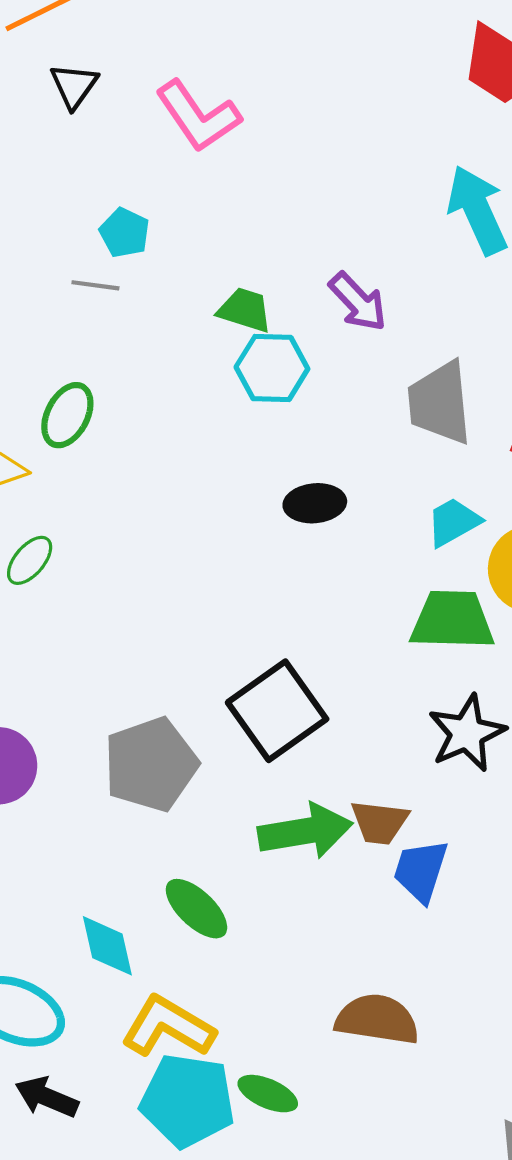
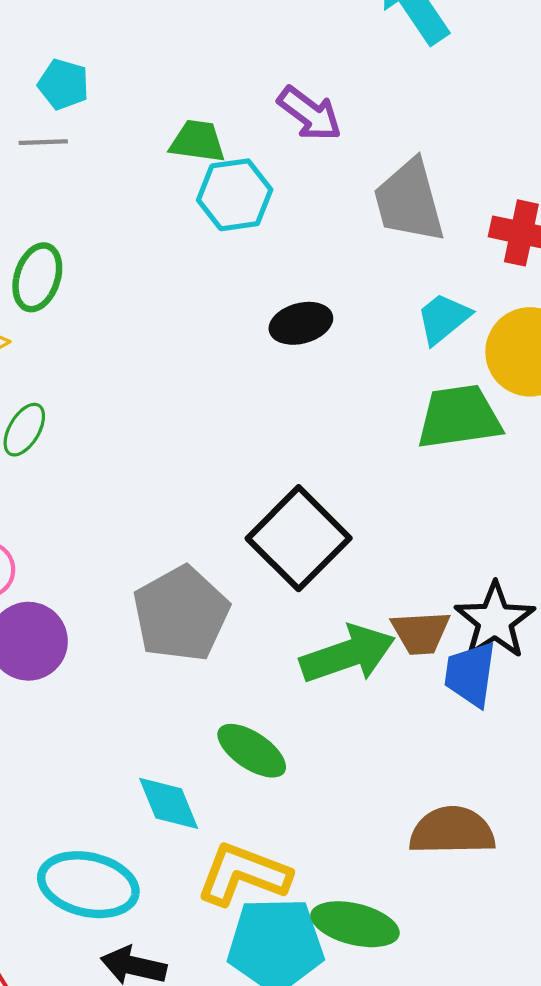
black star: (467, 733) -> (495, 621), moved
green ellipse: (268, 1094) -> (355, 924), size x1.4

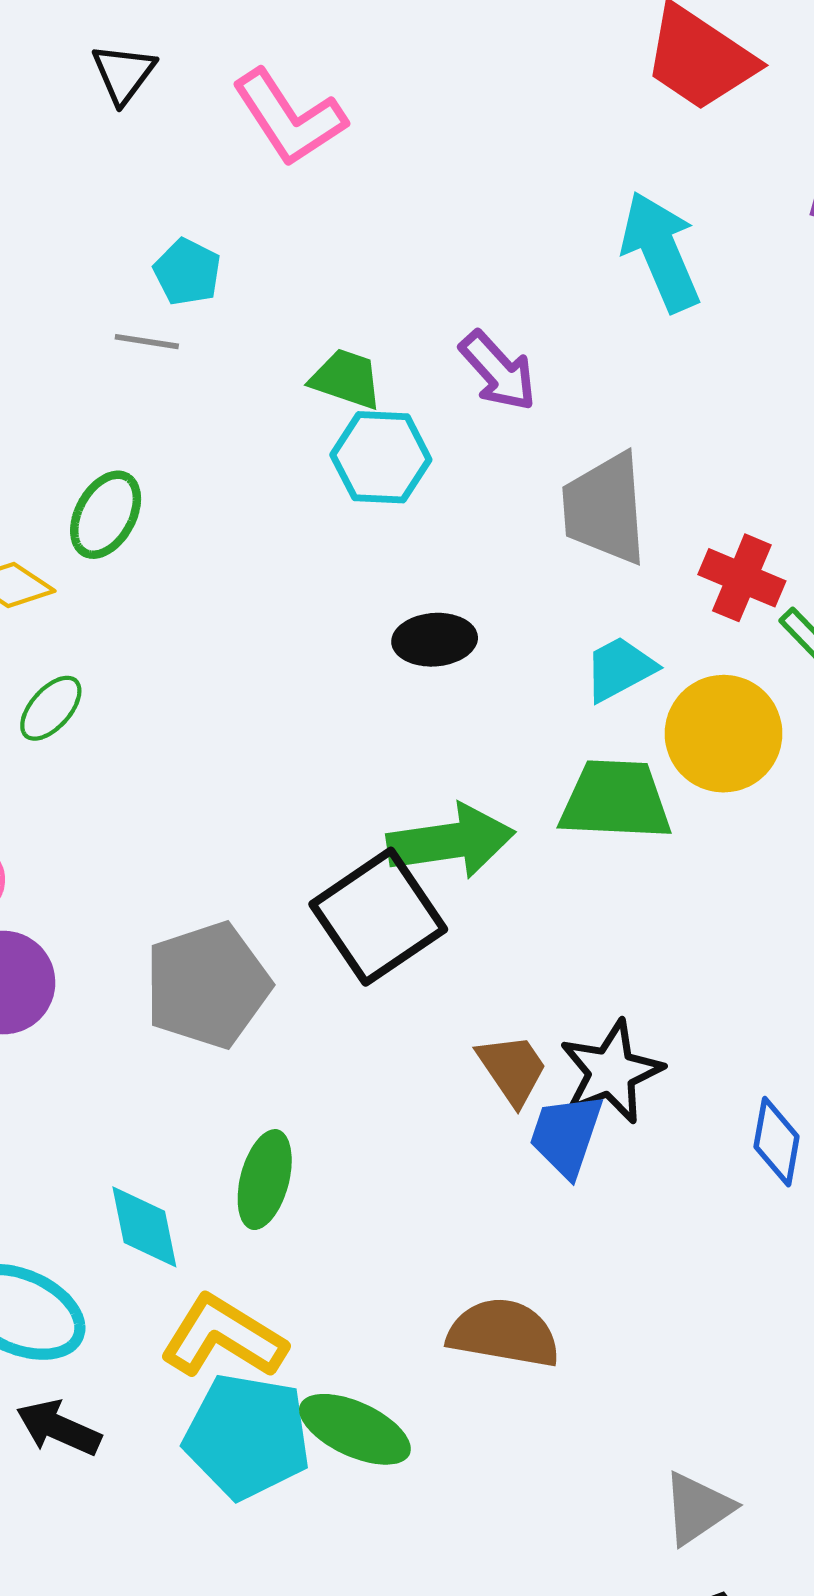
brown trapezoid: (421, 633) -> (512, 1069), turned -132
green arrow: (348, 654) -> (451, 841), moved
green ellipse: (252, 751) -> (265, 1180), turned 60

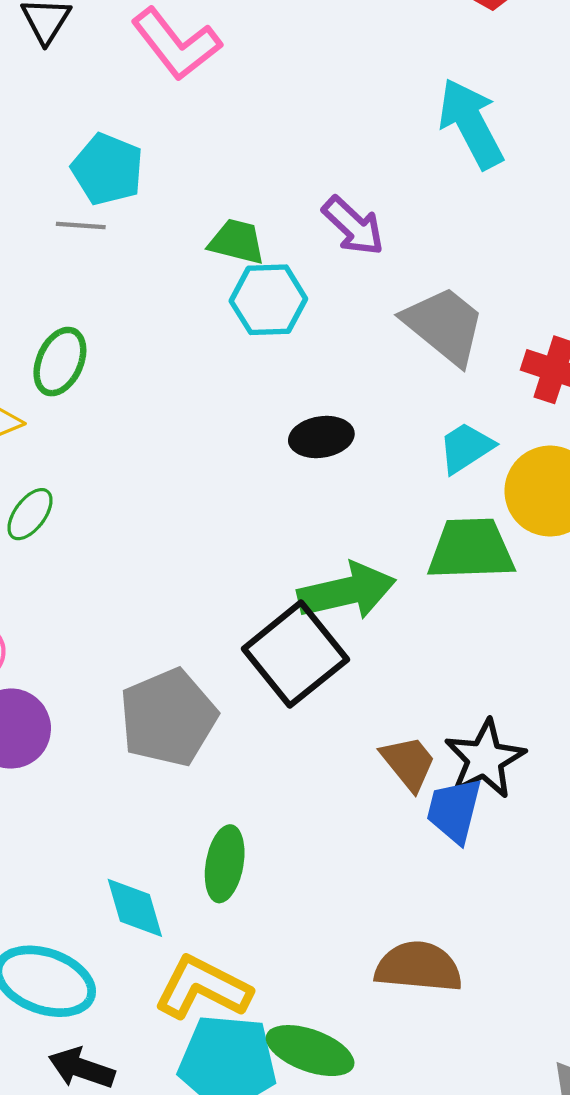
cyan pentagon: (187, 272) -> (107, 169), size x1.4
gray trapezoid: (605, 509) -> (444, 325), turned 138

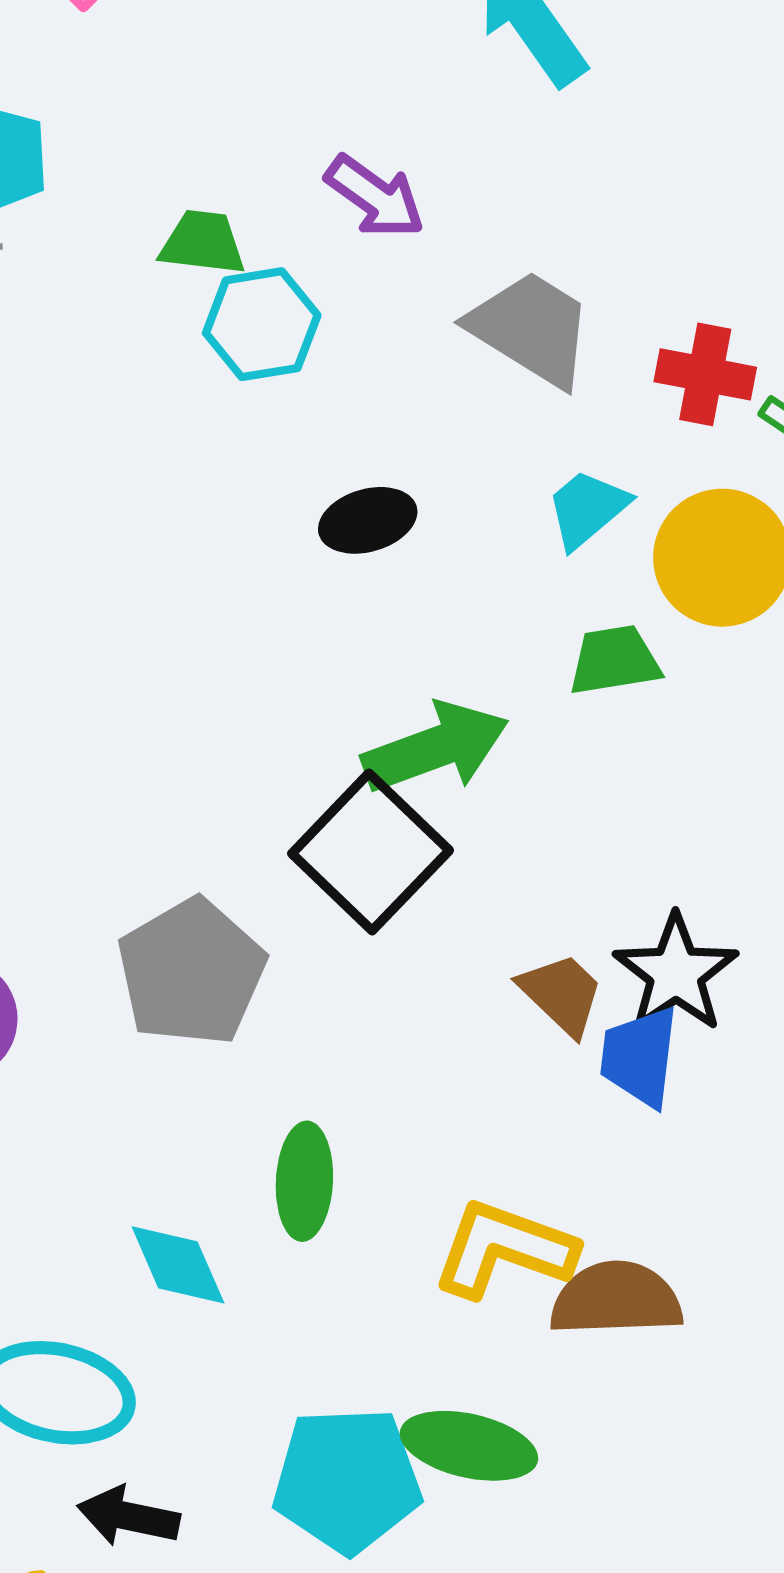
green trapezoid: (471, 549) -> (614, 660), size x0.7
yellow L-shape: (203, 988) -> (504, 1249), moved

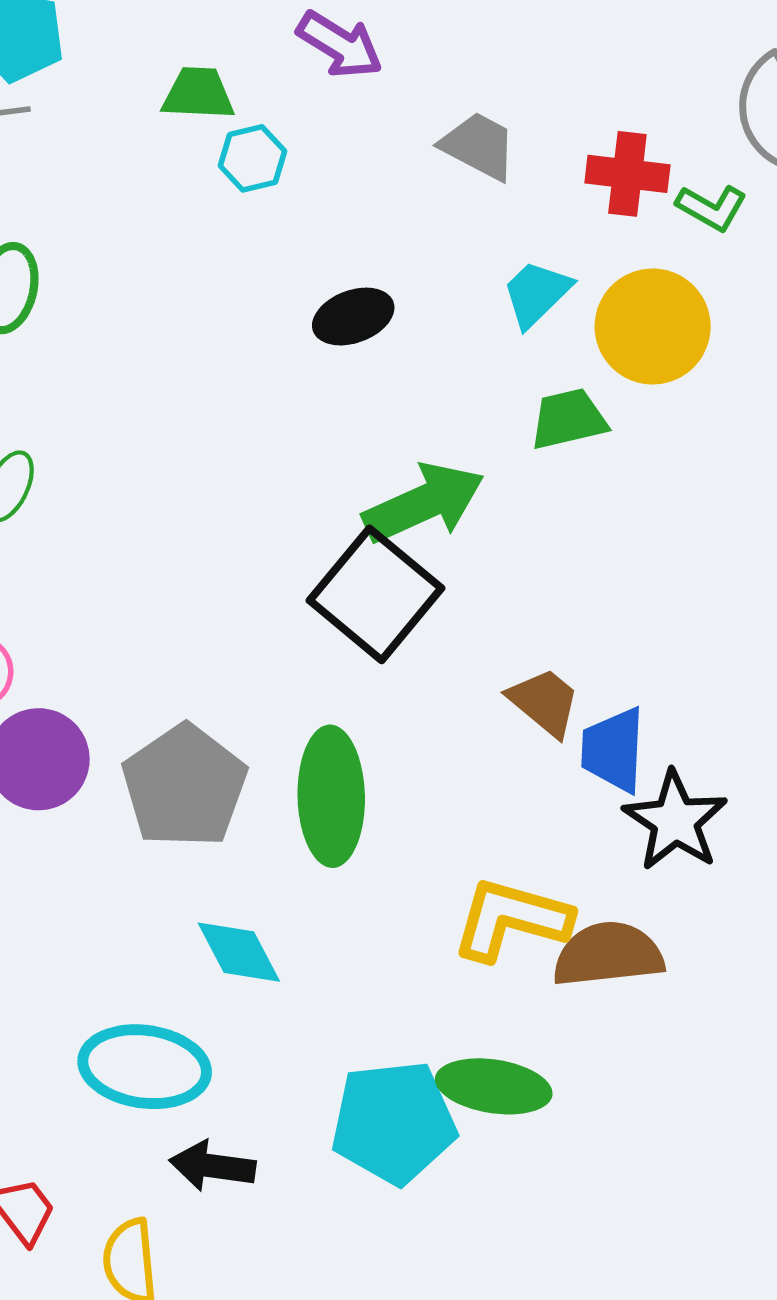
cyan hexagon: (262, 324) -> (252, 158), size x0.7
gray trapezoid: (531, 329) -> (479, 146), size x0.7
gray pentagon: (191, 972) -> (184, 786), moved
black star: (676, 973) -> (675, 821), moved
green ellipse: (304, 1181) -> (331, 796), moved, size x1.4

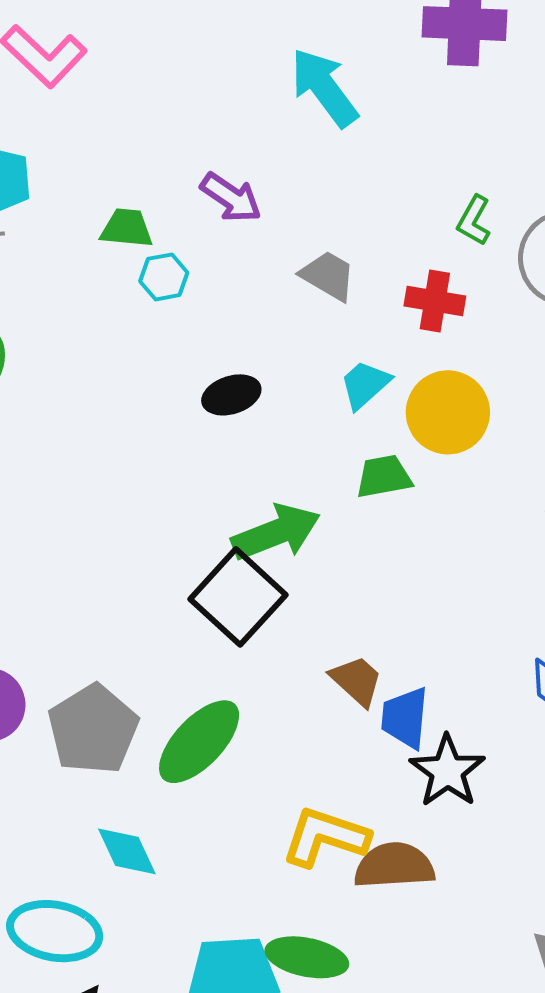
green L-shape: (712, 208) -> (474, 220), moved, turned 87
green ellipse: (331, 796) -> (199, 742), turned 42

